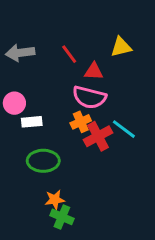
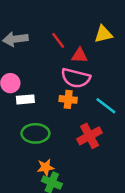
orange cross: (81, 122) -> (68, 99), turned 30
red cross: (98, 136) -> (90, 136), moved

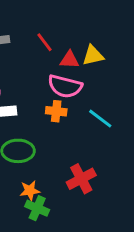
yellow triangle: (103, 34) -> (93, 55), moved
red cross: (90, 136) -> (81, 179), moved

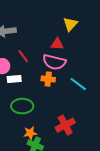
red line: (44, 42) -> (23, 56), moved
yellow triangle: (93, 55) -> (70, 24), moved, turned -35

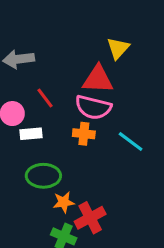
red triangle: (57, 44) -> (98, 79), size x1.5
red cross: (65, 125) -> (90, 218), moved
orange star: (30, 133) -> (64, 202), moved

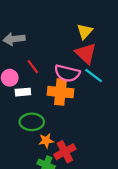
red triangle: (98, 79) -> (86, 53), moved, turned 40
orange cross: (84, 134) -> (60, 92), size x1.6
cyan line: (131, 142) -> (94, 75), moved

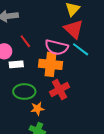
red cross: (65, 152) -> (60, 89), moved

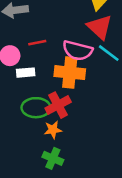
red line: (25, 41) -> (37, 43), turned -64
red cross: (60, 89) -> (58, 105), moved

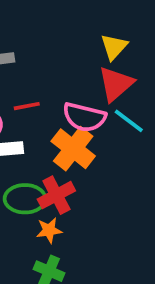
red triangle: (100, 27) -> (116, 84), turned 36
orange cross: (70, 73) -> (73, 149), turned 32

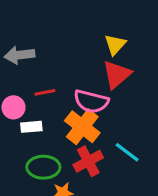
cyan line: (129, 121) -> (127, 152), moved
red cross: (56, 195) -> (88, 161), moved

